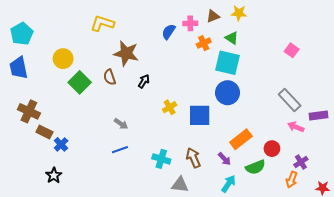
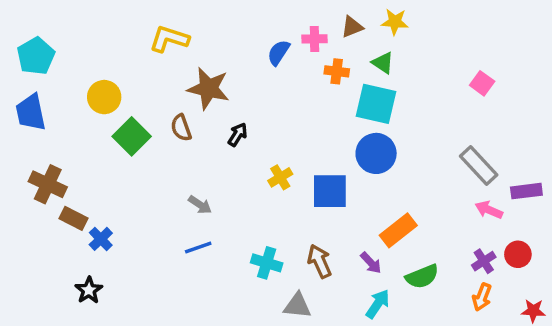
orange cross: (204, 43) -> (337, 71), turned 32
red circle: (272, 149) -> (518, 254), moved
purple cross: (301, 162) -> (484, 261), moved

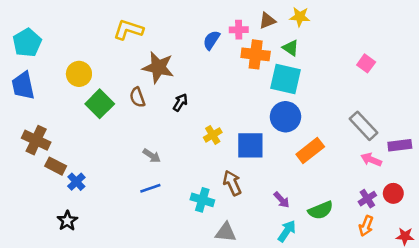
orange cross: (337, 71) -> (256, 54), size x1.5
orange rectangle: (398, 230) -> (310, 151), moved
brown arrow: (320, 261) -> (232, 183), moved

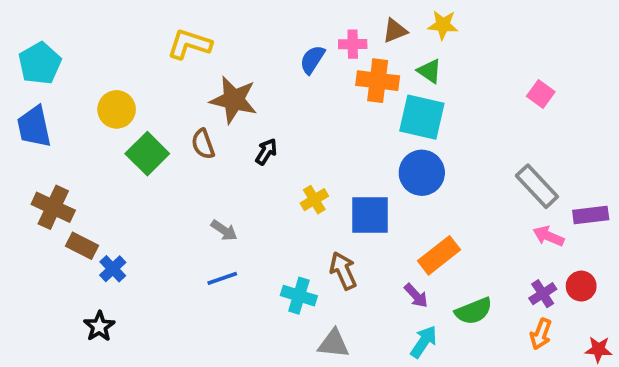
orange rectangle: (310, 151) -> (439, 255), moved

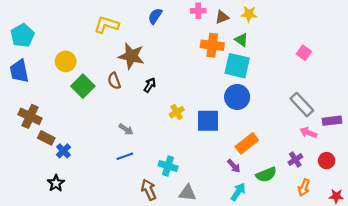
pink cross: (353, 44) -> (198, 11), moved
blue semicircle: (312, 60) -> (155, 16), moved
brown arrow: (343, 271) -> (149, 190), moved
purple cross: (543, 294) -> (295, 160), moved

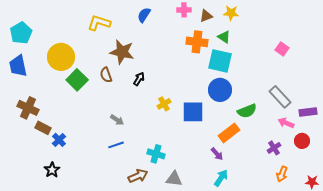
yellow circle: (66, 61) -> (61, 57), size x1.4
red circle: (327, 161) -> (302, 141), moved
green semicircle: (266, 175) -> (247, 111), moved
brown arrow: (149, 190) -> (138, 176), turned 90

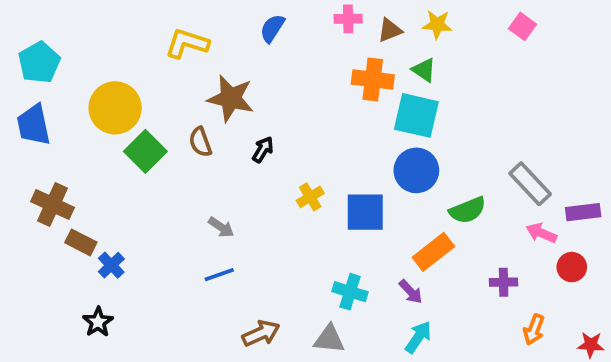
pink square: (282, 49) -> (522, 26), moved
purple cross: (274, 148) -> (504, 282), moved, turned 32
cyan cross: (156, 154) -> (350, 292), moved

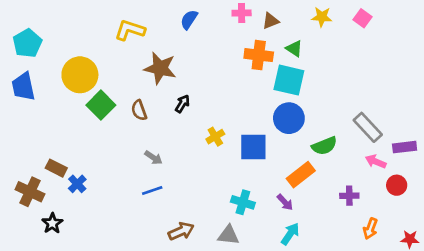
yellow star: (437, 24) -> (322, 17), moved
brown semicircle: (200, 142) -> (139, 110), moved
brown cross: (53, 205) -> (30, 192), moved
black star: (98, 322) -> (52, 223), moved

